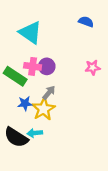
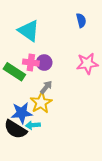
blue semicircle: (86, 22) -> (81, 20), turned 56
pink star: (93, 67) -> (87, 64), size x1.5
blue star: (25, 104) -> (22, 113), moved, size x1.5

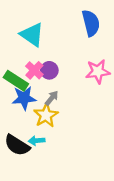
blue semicircle: (81, 20) -> (91, 23), size x1.6
pink cross: (31, 63) -> (34, 70), turned 35
blue star: (22, 113) -> (24, 98), moved

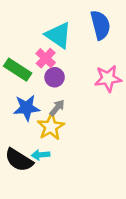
cyan triangle: (32, 35) -> (58, 35), moved
pink cross: (34, 70) -> (46, 58), moved
green rectangle: (16, 81) -> (18, 70), moved

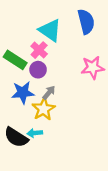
purple circle: (55, 77) -> (38, 70), moved

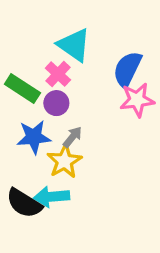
blue semicircle: (86, 22) -> (127, 69), moved, turned -140
cyan arrow: (35, 133) -> (52, 197), size x1.5

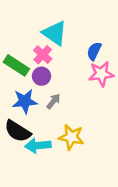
blue semicircle: (127, 69) -> (94, 51), size x0.7
yellow star: (64, 161) -> (71, 137), moved, turned -30
black semicircle: (24, 203) -> (18, 131), moved

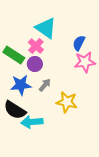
yellow star: (71, 137) -> (67, 102), moved

